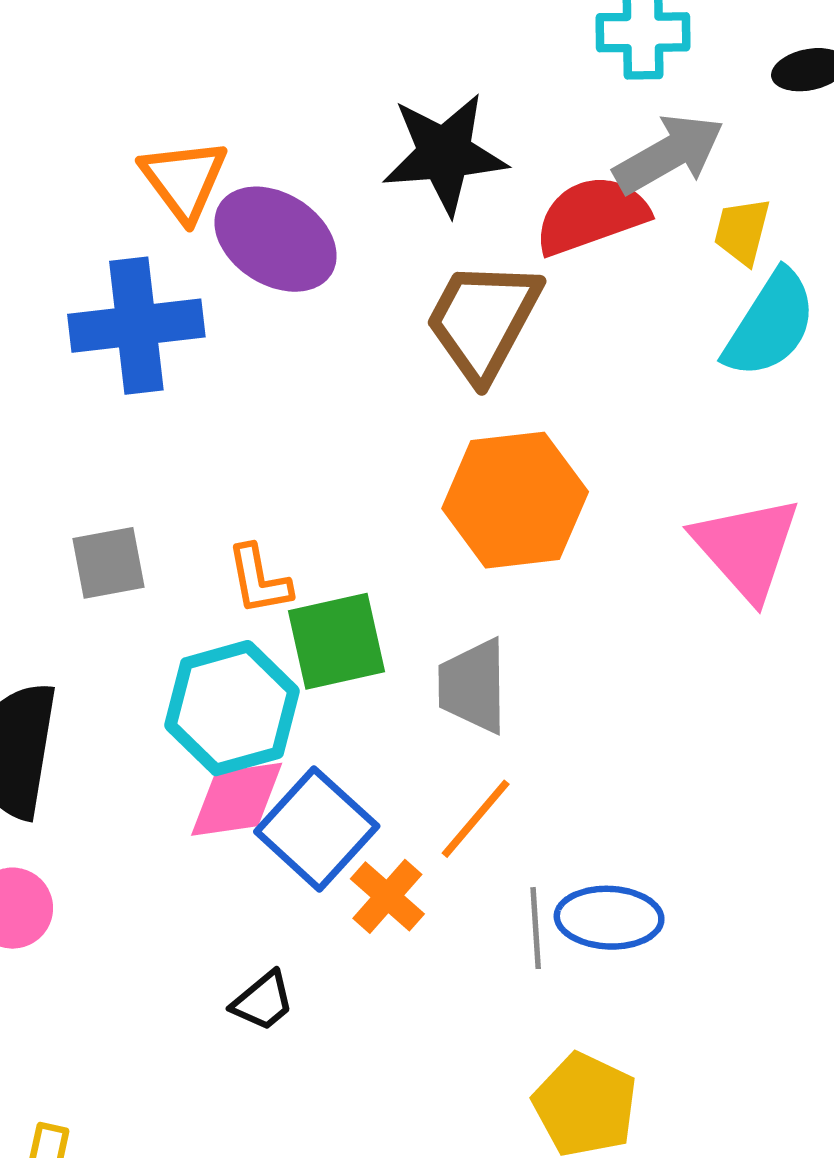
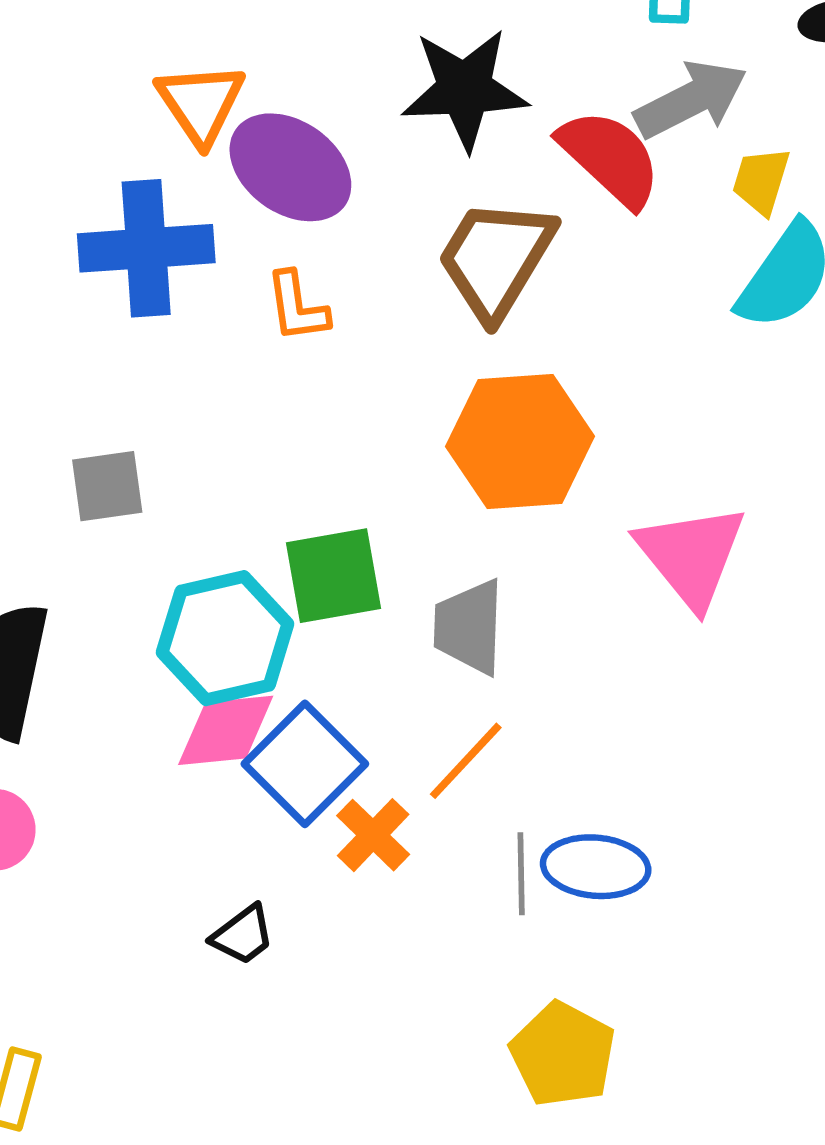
red semicircle: (592, 215) -> (610, 158), turned 60
pink triangle: (747, 548) -> (691, 556), moved
orange L-shape: (259, 580) -> (297, 307), moved

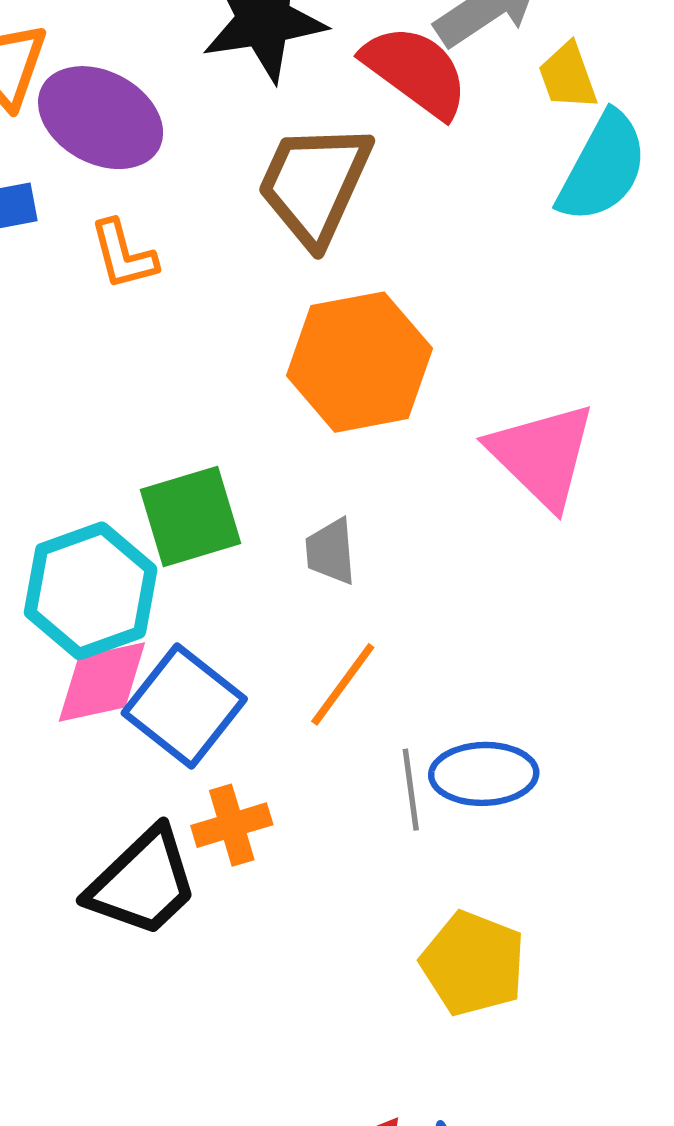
yellow trapezoid: (761, 181) -> (568, 76), turned -30
gray trapezoid: (469, 627) -> (331, 551), size x0.7
orange cross: (373, 835) -> (232, 825), moved, turned 36
black trapezoid: (243, 935) -> (143, 882), size x1.8

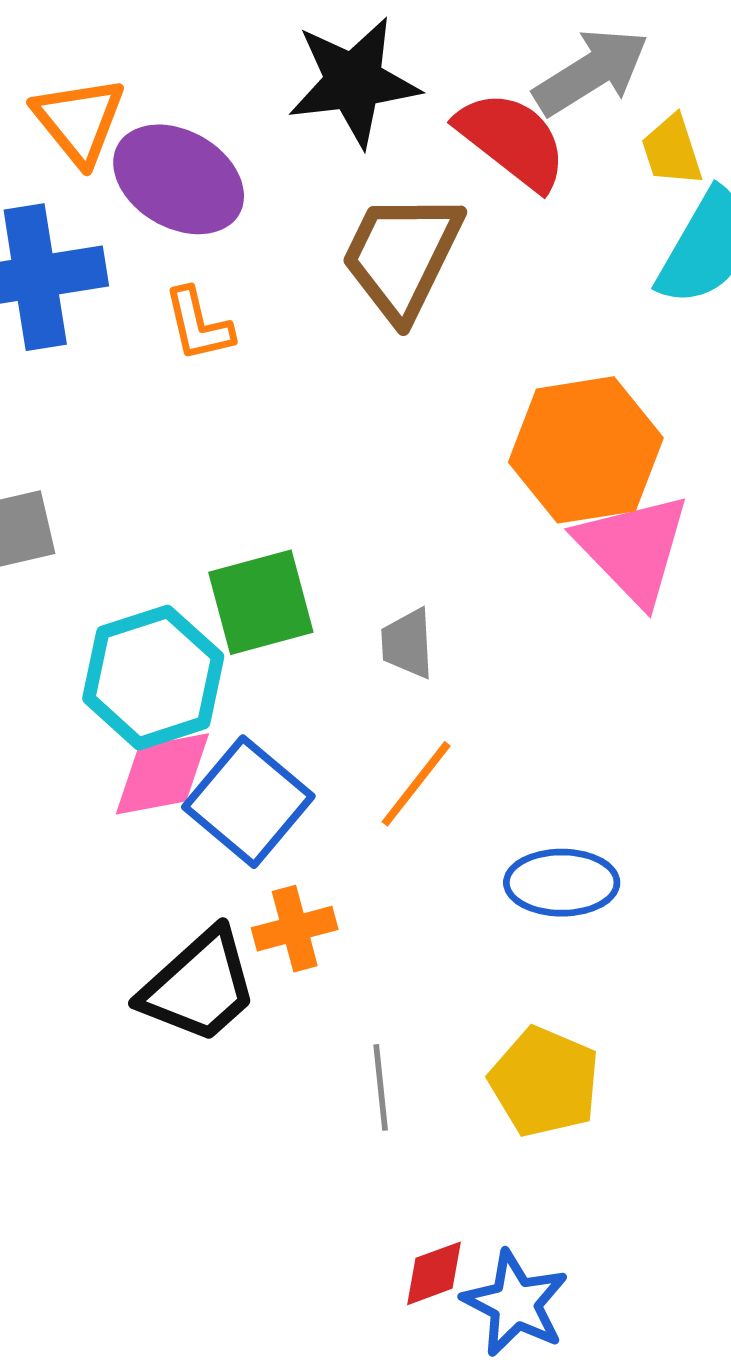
orange hexagon: (360, 362) -> (586, 450), moved
gray line: (411, 790) -> (381, 1087), moved

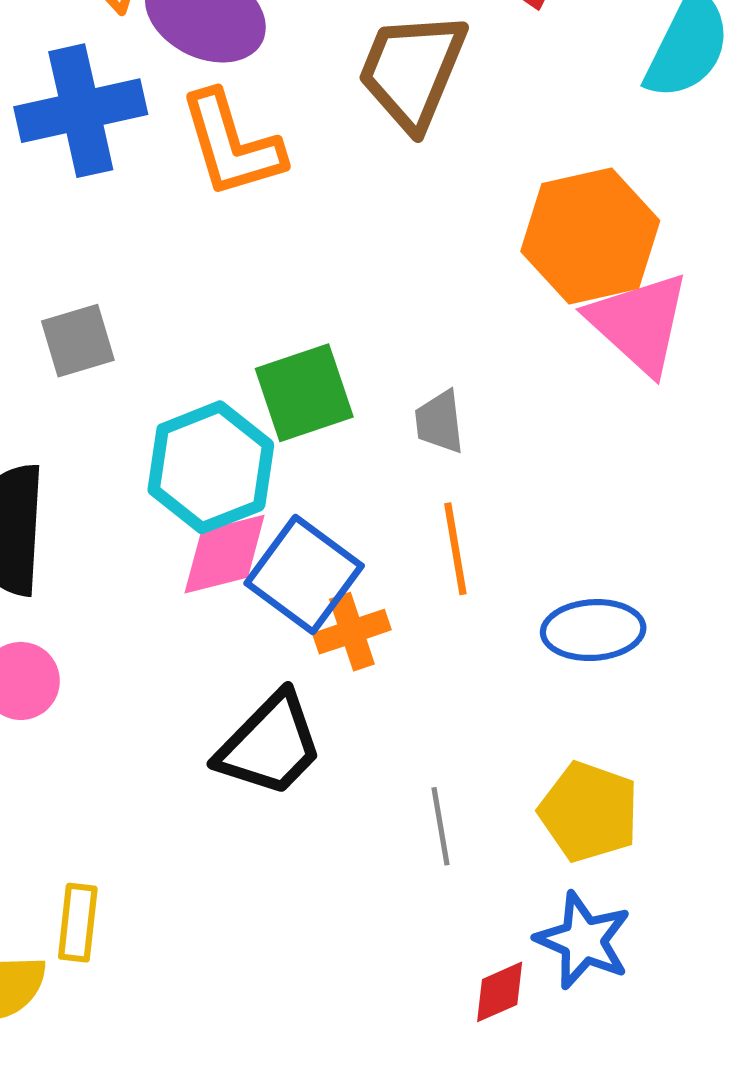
orange L-shape: (198, 325) -> (232, 144), size x1.6
orange line: (416, 784) -> (455, 549), turned -44
orange cross: (295, 929) -> (352, 632), moved
blue star: (515, 1303) -> (583, 940), moved

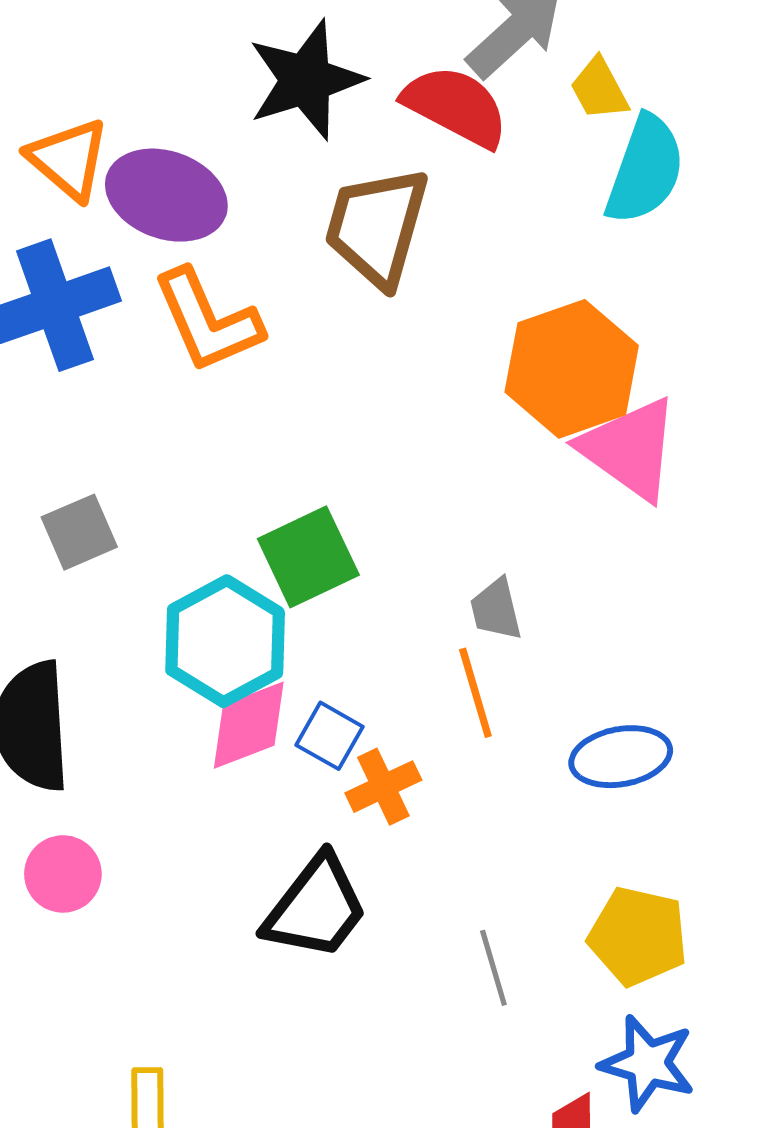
gray trapezoid: (439, 422) -> (496, 609), moved
blue square: (304, 574) -> (330, 736), size x0.6

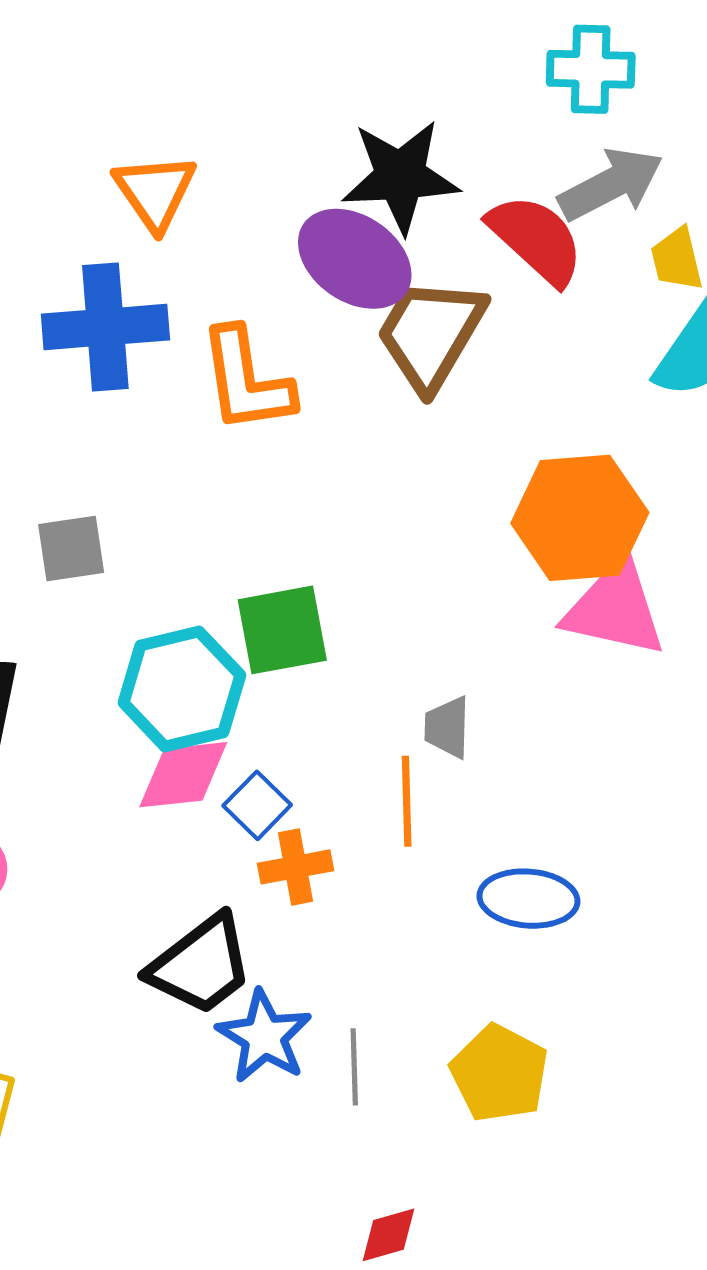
purple ellipse: (166, 195) -> (355, 259), moved
pink triangle: (630, 449) -> (615, 608), turned -38
blue star: (647, 1063) -> (264, 1037), moved

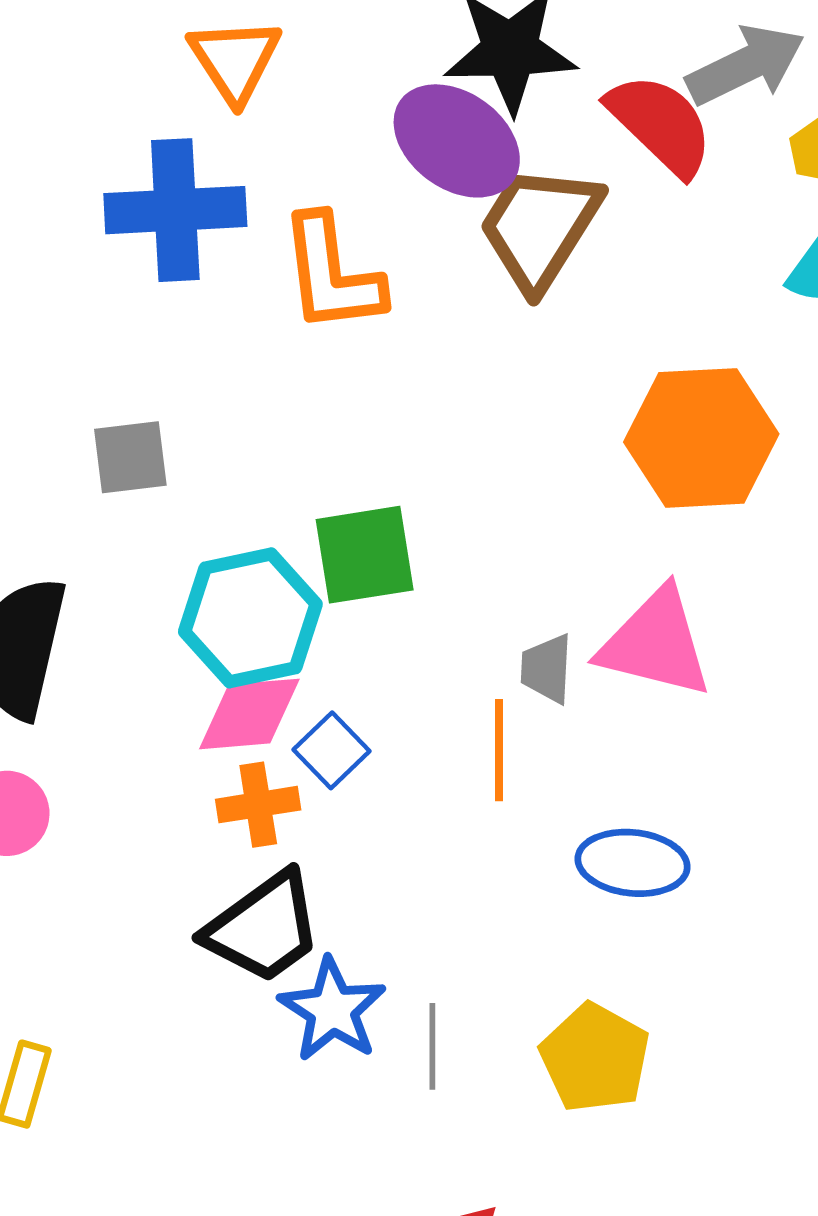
pink triangle: (615, 608) -> (655, 643), moved
orange cross: (296, 867) -> (258, 805), moved

